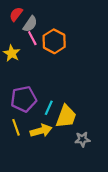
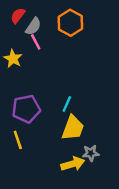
orange hexagon: (54, 41) -> (70, 23), moved
cyan line: (49, 108) -> (67, 104), moved
yellow arrow: (41, 131) -> (73, 164), moved

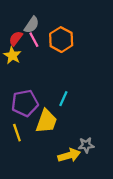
red semicircle: (18, 16) -> (16, 38), moved
orange hexagon: (70, 23) -> (61, 40), moved
yellow trapezoid: (73, 128) -> (46, 121), moved

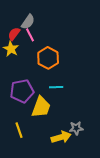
orange hexagon: (61, 40) -> (48, 58), moved
cyan line: (63, 99) -> (56, 87), turned 64
yellow line: (17, 133) -> (19, 130), moved

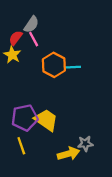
cyan line: (56, 87) -> (73, 67), moved
purple pentagon: (22, 91) -> (25, 118), moved
yellow trapezoid: (41, 107) -> (46, 120), turned -75

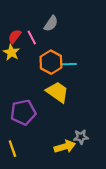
gray semicircle: (31, 24) -> (51, 24), moved
yellow trapezoid: (46, 120) -> (57, 92), moved
yellow line: (21, 146) -> (12, 149), moved

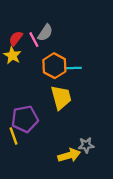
gray semicircle: (51, 24) -> (45, 33), moved
yellow trapezoid: (57, 92) -> (61, 97), turned 40
yellow line: (12, 149) -> (13, 136), moved

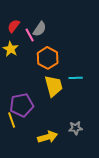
red semicircle: (16, 38) -> (14, 26), moved
cyan line: (74, 68) -> (76, 78), moved
yellow arrow: (69, 155) -> (48, 137), moved

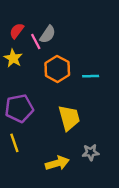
cyan line: (76, 78) -> (91, 76), moved
yellow trapezoid: (54, 86) -> (69, 118), moved
purple pentagon: (22, 105) -> (19, 108), moved

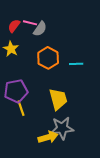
pink line: (36, 42) -> (30, 23), moved, turned -48
yellow line: (14, 143) -> (21, 108), moved
gray star: (91, 152) -> (62, 128), moved, size x1.6

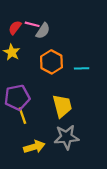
yellow arrow: (48, 137) -> (34, 147), moved

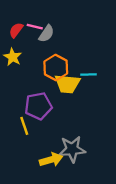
purple pentagon: (17, 97) -> (38, 106), moved
yellow trapezoid: (62, 106) -> (67, 84), moved, turned 110
yellow arrow: (34, 147) -> (51, 160), moved

